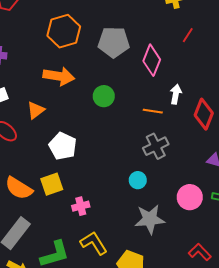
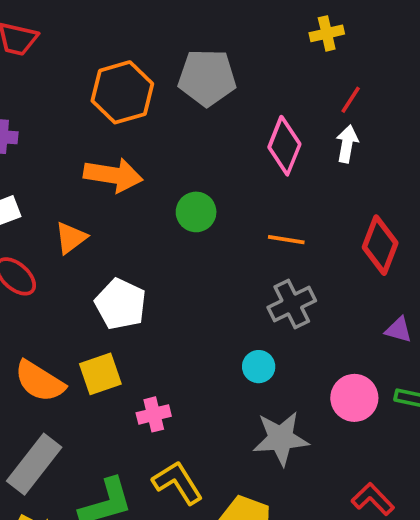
gray pentagon: (114, 42) -> (207, 78), moved
white arrow: (176, 94) -> (347, 144), moved

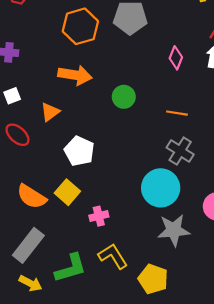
pink diamond: (284, 146) -> (176, 58), size x0.7
gray cross: (292, 304) -> (180, 151), turned -32
cyan circle: (259, 367) -> (161, 188), size x2.0
yellow square: (100, 374) -> (67, 192), turned -30

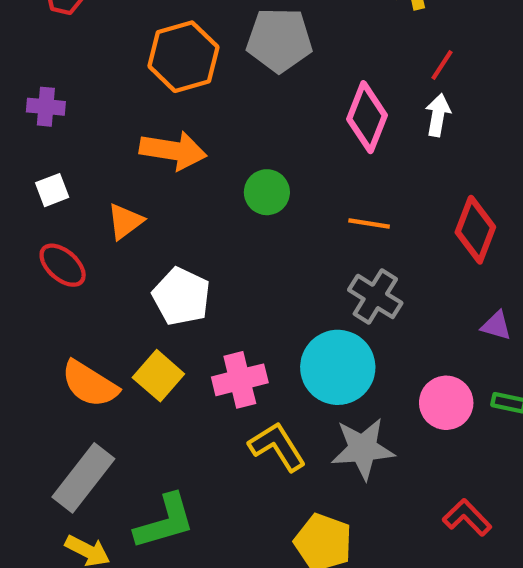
pink diamond: (176, 58) -> (367, 117), size x1.5
pink cross: (99, 216) -> (240, 380), moved, size x1.4
yellow L-shape: (113, 256) -> (277, 447), moved

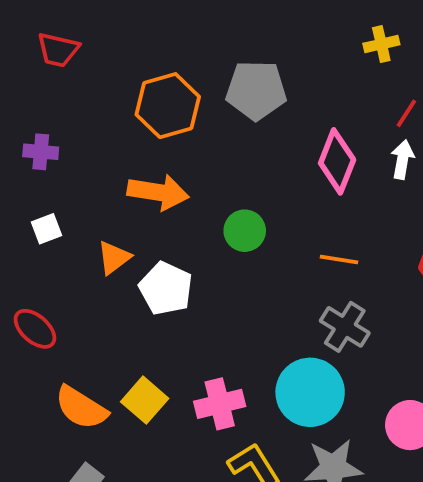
red ellipse: (63, 265) -> (35, 329), moved
white pentagon: (181, 296) -> (166, 288), moved

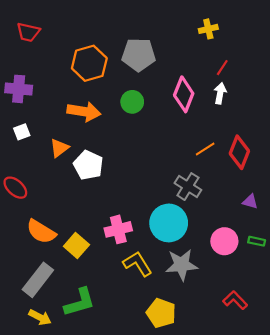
purple cross: (41, 152) -> (19, 89), size x1.4
green circle: (245, 231) -> (132, 102), moved
orange line: (339, 260) -> (205, 149), moved, turned -42
yellow square: (145, 400) -> (76, 245), moved

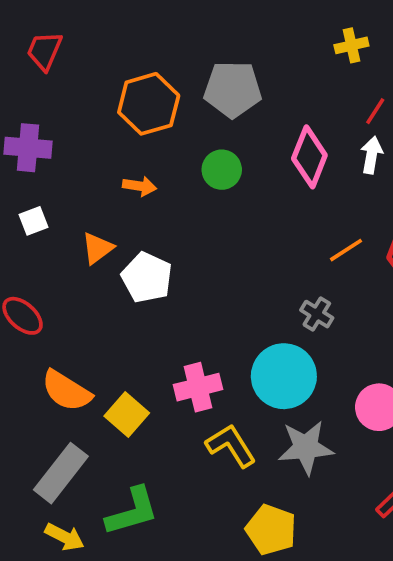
red trapezoid: (28, 32) -> (44, 51), turned 100
orange arrow: (84, 111) -> (140, 186), size x0.6
gray cross: (188, 187) -> (317, 314), size x0.7

